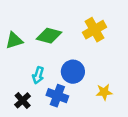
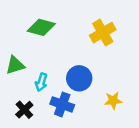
green diamond: (49, 36) -> (41, 27), moved
green triangle: (14, 40) -> (15, 65), moved

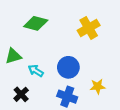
cyan arrow: (41, 82) -> (36, 71), turned 105
blue cross: (62, 104) -> (67, 97), moved

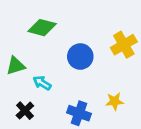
yellow cross: (89, 28) -> (124, 45), moved
blue circle: (68, 67) -> (80, 57), moved

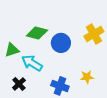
green diamond: (42, 28) -> (37, 33), moved
cyan arrow: (42, 83) -> (32, 63), size x1.5

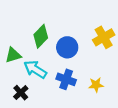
green diamond: (37, 33) -> (41, 36), turned -60
blue cross: (60, 86) -> (66, 79), moved

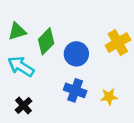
green triangle: (13, 55) -> (17, 31), moved
cyan arrow: (35, 69) -> (21, 66), moved

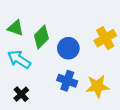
green triangle: (17, 31) -> (16, 28), turned 36
yellow star: (109, 97) -> (97, 86), size x1.5

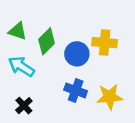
yellow cross: (105, 38) -> (105, 43), moved, turned 35

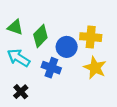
blue cross: (76, 90) -> (51, 68), moved
yellow star: (110, 97) -> (95, 68), moved, turned 30

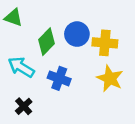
green triangle: (15, 27) -> (14, 18), moved
blue circle: (67, 47) -> (77, 34), moved

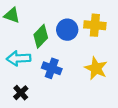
yellow cross: (105, 43) -> (95, 25), moved
cyan arrow: (21, 67) -> (19, 58), turned -35

